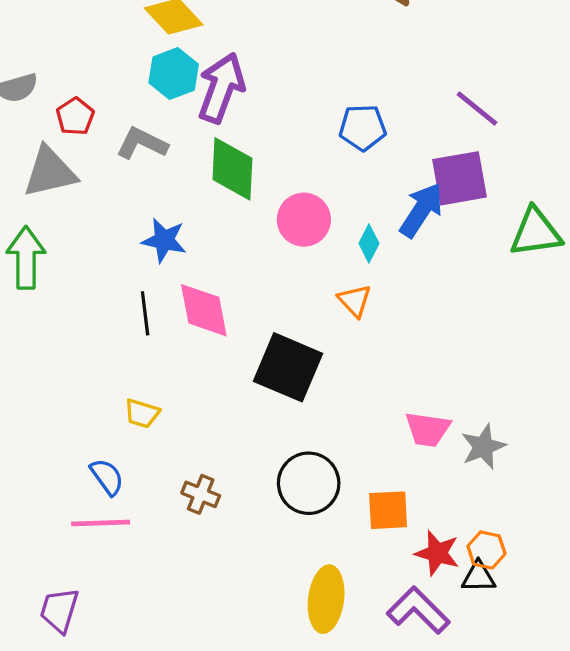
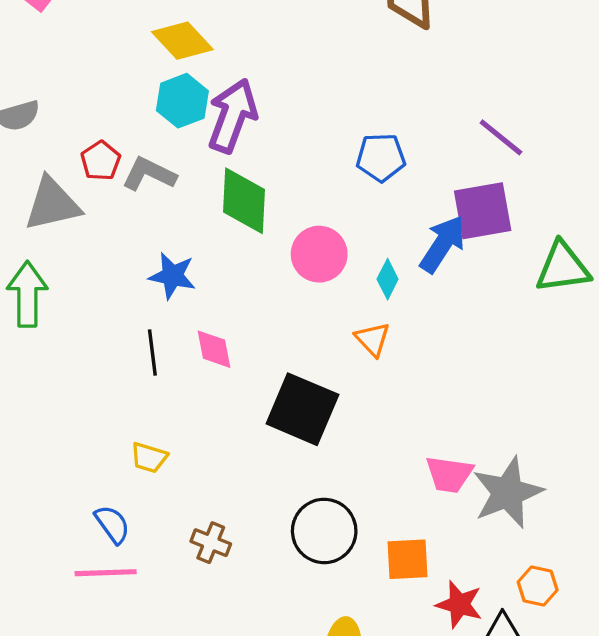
red pentagon: (75, 116) -> (101, 161), moved
pink diamond: (204, 310) -> (214, 349), size x0.7
gray star: (483, 447) -> (508, 493), size x1.5
orange hexagon: (486, 550) -> (538, 586), moved

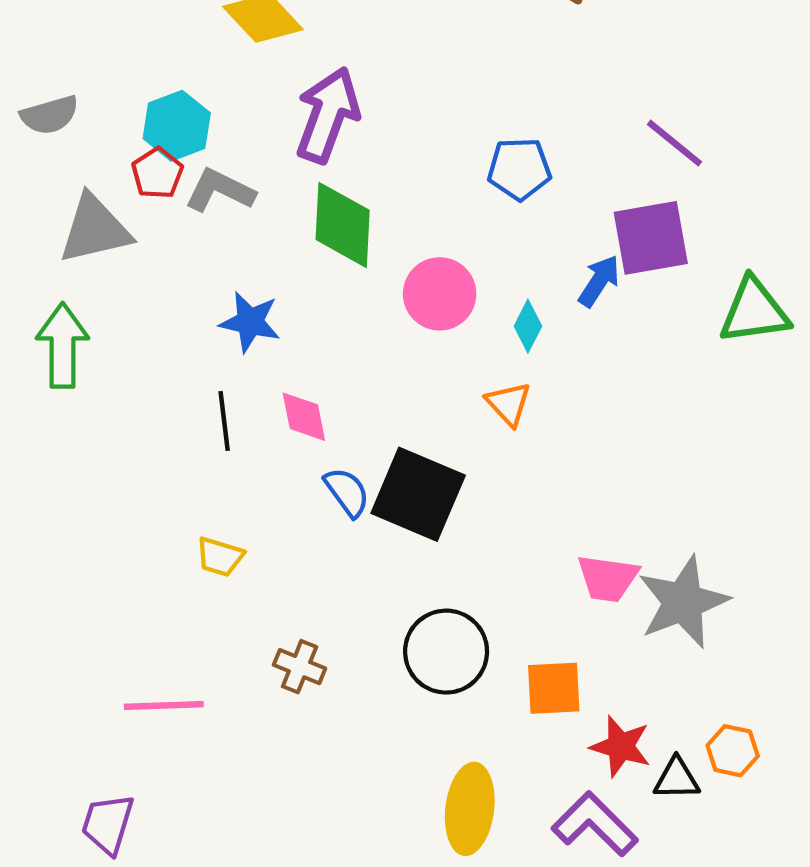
cyan hexagon: (182, 101) -> (177, 126), moved
blue arrow: (443, 244) -> (599, 281), size x0.7
blue semicircle: (112, 524) -> (347, 492), moved
orange hexagon: (538, 586) -> (733, 751), moved

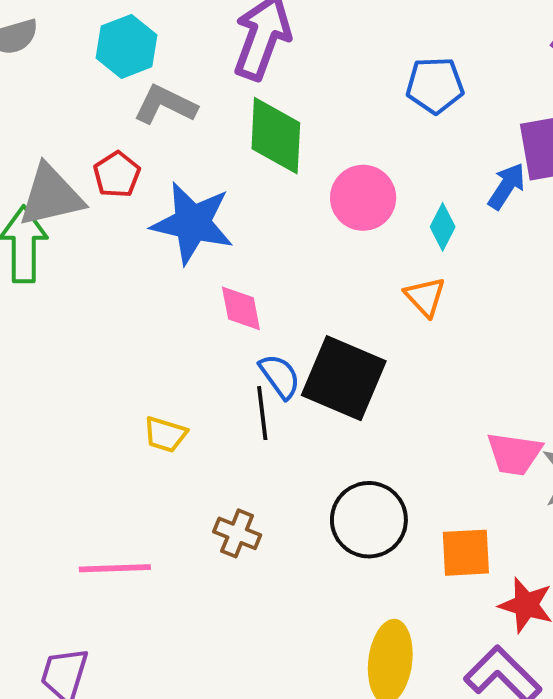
red pentagon: (157, 173) -> (117, 174), moved
gray triangle: (95, 229) -> (51, 196), moved
blue star: (250, 322) -> (192, 223), size x1.5
black line: (224, 421) -> (262, 413), moved

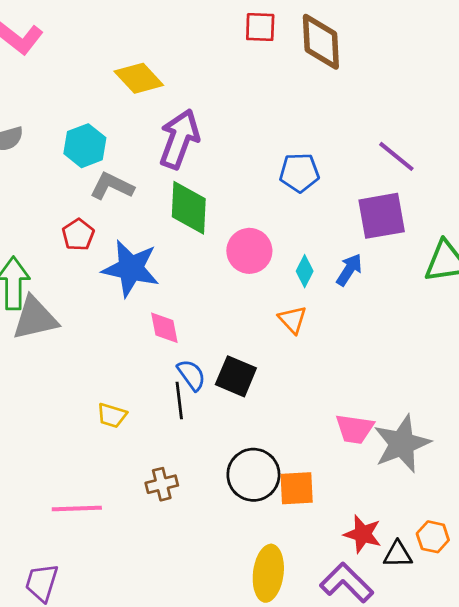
blue arrow: (507, 186) -> (349, 270), moved
gray triangle: (51, 196) -> (35, 318), moved
black square: (344, 378) -> (236, 376), size x0.7
brown cross: (237, 533) -> (162, 484), turned -36
orange square: (466, 553) -> (297, 488), moved

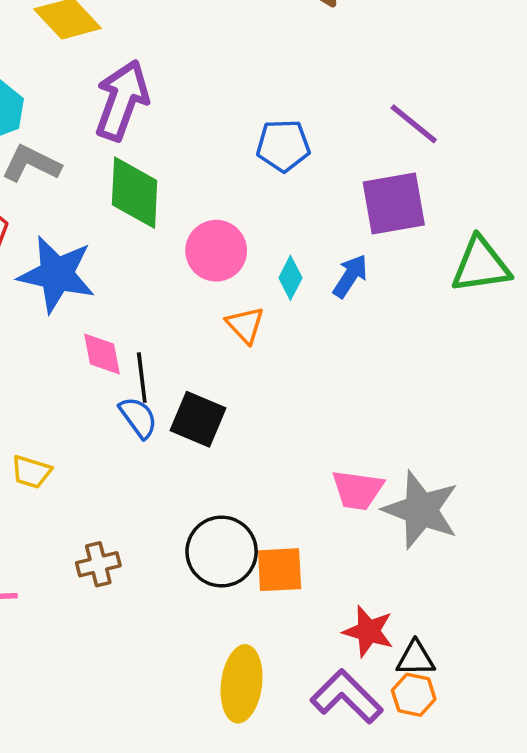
orange triangle: (293, 320) -> (245, 325), moved
black line: (179, 401) -> (142, 378), moved
gray star: (402, 444) -> (421, 510), turned -30
orange hexagon: (433, 537) -> (414, 695), moved

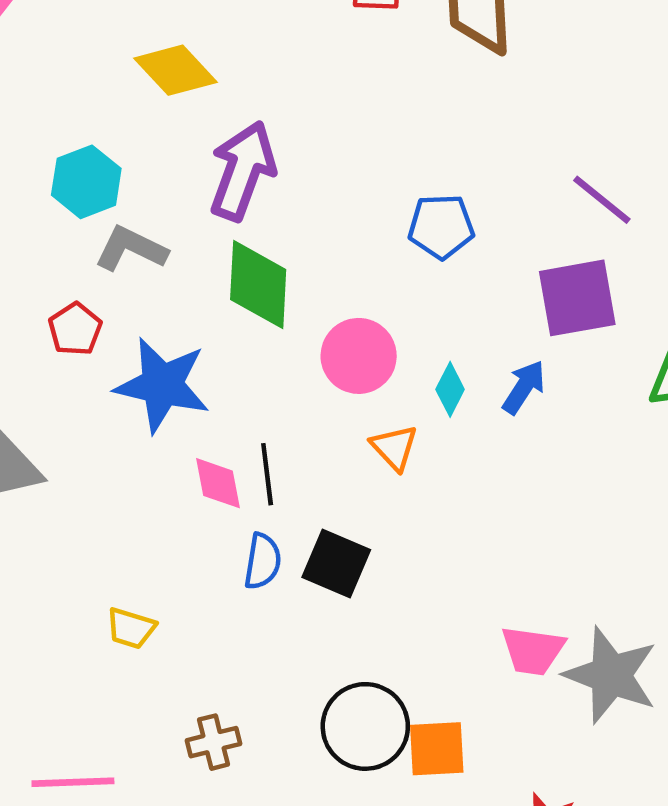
black line: (142, 378) -> (267, 474), moved
blue semicircle: (138, 417) -> (263, 561), turned 45

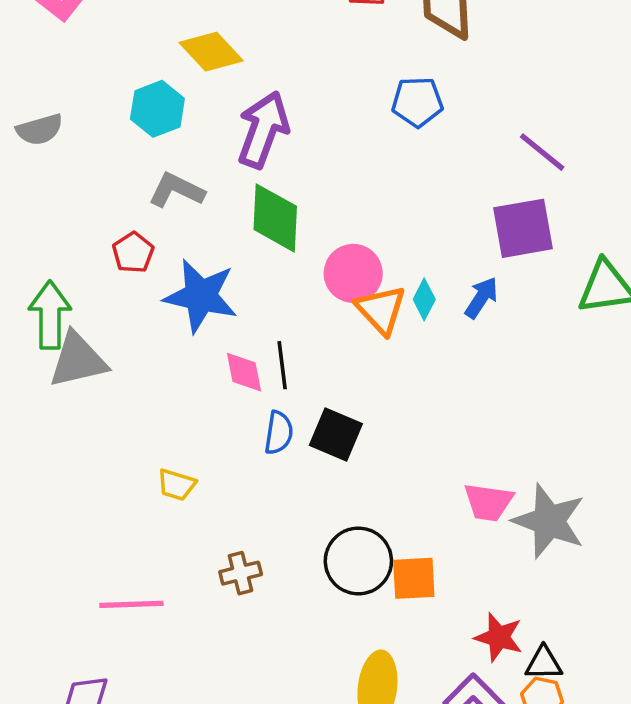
cyan hexagon: (86, 182) -> (157, 109), moved
blue pentagon: (441, 226) -> (417, 102), moved
orange triangle: (394, 447) -> (381, 310), moved, size x1.4

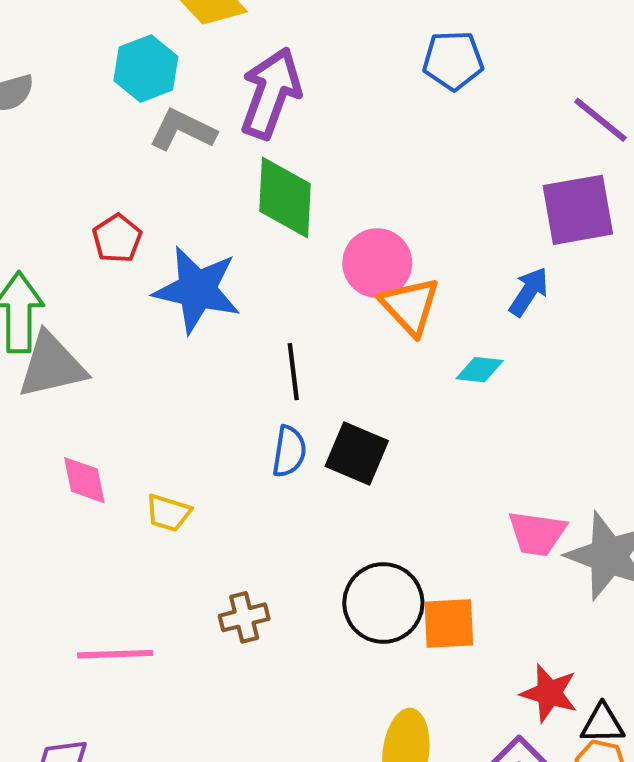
gray L-shape: (176, 190) -> (183, 130), moved
cyan diamond: (424, 299) -> (480, 370), moved, turned 69
pink diamond: (244, 372) -> (84, 480), moved

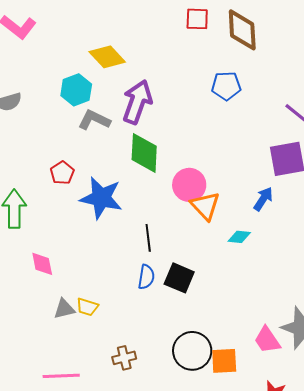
gray triangle: (52, 365) -> (64, 309), moved, size x0.6
pink diamond: (84, 480) -> (42, 264), moved
pink trapezoid: (537, 533) -> (267, 340), moved, turned 48

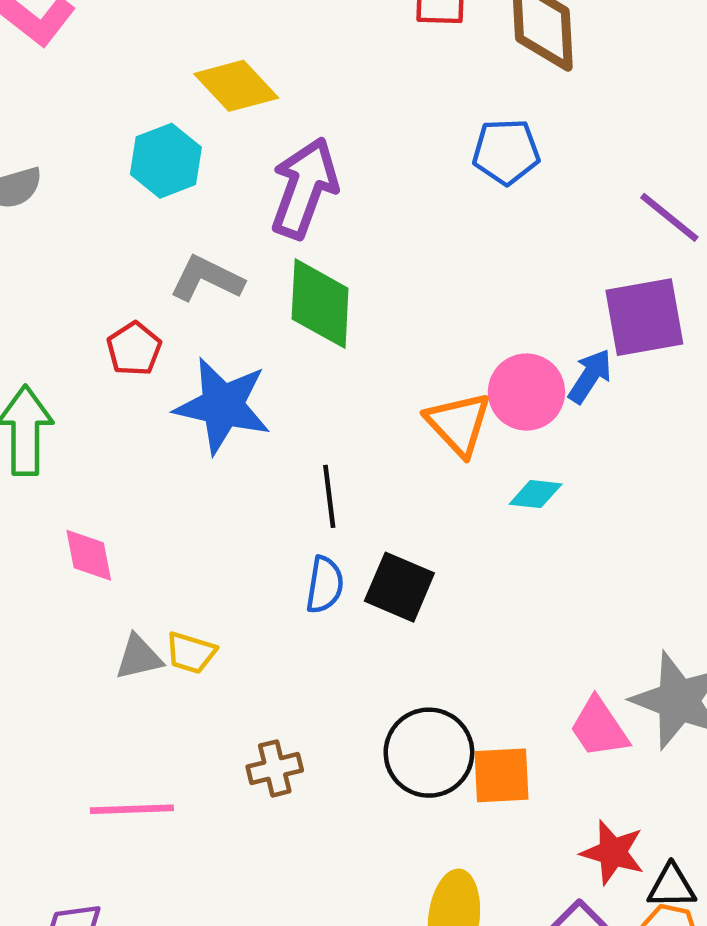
gray L-shape: (94, 120) -> (207, 279), moved
pink circle: (189, 185) -> (526, 392), moved
blue arrow: (263, 199) -> (590, 376), moved

